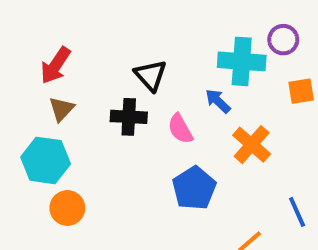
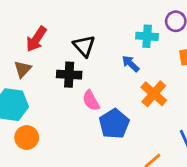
cyan cross: (242, 61) -> (147, 36), size x0.7
red arrow: (55, 65) -> (36, 39), moved
pink semicircle: (180, 129) -> (91, 101), moved

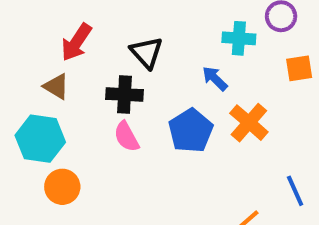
brown triangle: (23, 69) -> (56, 86), turned -42
pink semicircle: (91, 101) -> (127, 137), moved
blue pentagon: (114, 124) -> (191, 131), moved

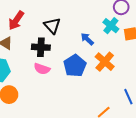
cyan cross: (239, 38) -> (111, 26), moved, turned 35
pink semicircle: (127, 137) -> (42, 69), turned -42

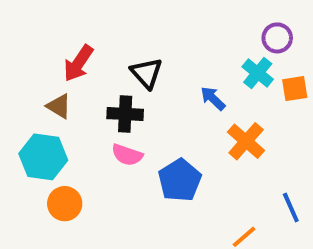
blue pentagon: (75, 66) -> (180, 180), moved

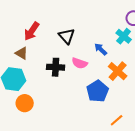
black cross: (125, 114) -> (56, 67), moved
pink semicircle: (127, 155) -> (80, 63), moved
blue pentagon: (180, 180) -> (98, 91), moved

